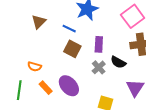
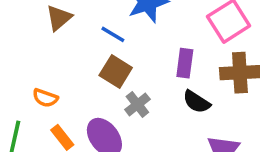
purple rectangle: (99, 44) -> (185, 63), moved
gray cross: (99, 67) -> (137, 104), moved

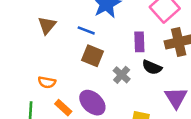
gray cross: (137, 104) -> (122, 75), moved

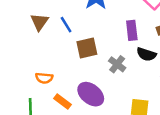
blue line: (86, 30) -> (66, 25), moved, turned 42
brown square: (92, 56) -> (87, 48), turned -30

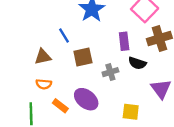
brown triangle: (39, 22) -> (43, 57), moved, turned 42
gray cross: (117, 64) -> (110, 72), turned 35

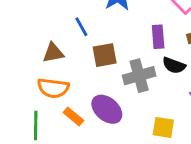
gray cross: (110, 72) -> (139, 76), size x1.5
orange semicircle: (44, 84) -> (53, 88), size x1.5

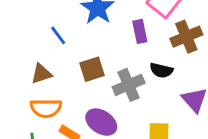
blue line: (81, 27) -> (58, 35), moved
purple rectangle: (158, 37) -> (140, 31), moved

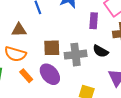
brown square: (92, 69) -> (52, 48), moved

